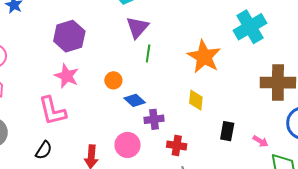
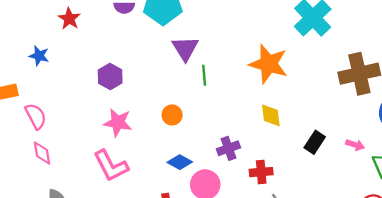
purple hexagon: (69, 36) -> (110, 76), size x0.7
blue diamond: (135, 100) -> (180, 162), moved
black rectangle: (227, 131) -> (315, 142), turned 36

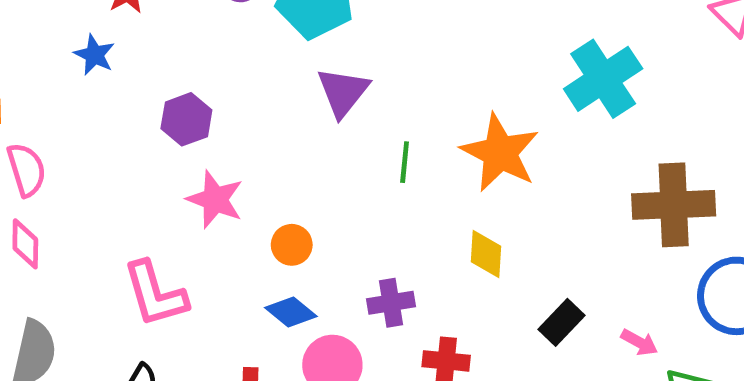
blue star: (39, 56) -> (94, 55), moved
green line: (204, 75) -> (405, 162), moved
orange circle: (172, 115) -> (292, 245), moved
pink star: (118, 123) -> (215, 199), moved

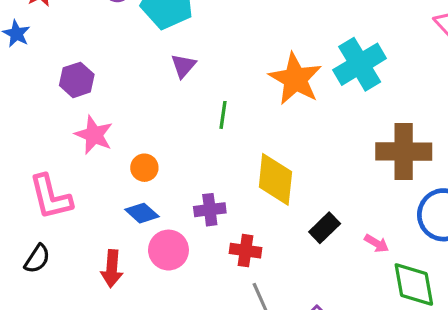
purple triangle: (343, 92) -> (183, 66), size x0.7
orange star: (500, 153) -> (295, 79), moved
yellow diamond: (486, 254) -> (275, 179), size x1.6

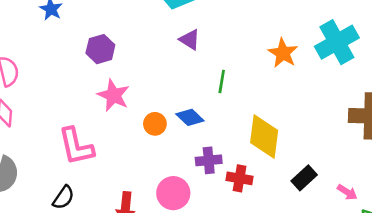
purple triangle: (183, 66) -> (190, 40), turned -40
orange star: (295, 79) -> (283, 53), size x0.7
blue diamond: (142, 213) -> (190, 117), moved
red cross: (245, 251) -> (240, 178), moved

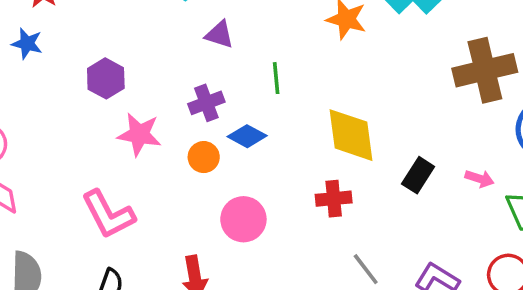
purple cross: (209, 160) -> (206, 103), moved
pink circle: (173, 193) -> (243, 219), moved

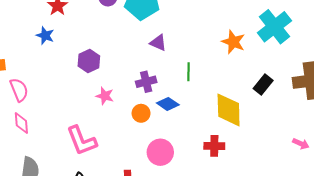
pink star: (139, 134) -> (105, 96), size x0.7
black rectangle: (418, 175) -> (263, 85), moved

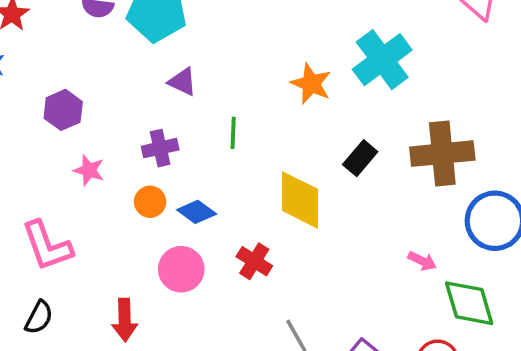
blue diamond: (168, 104) -> (197, 212), moved
red cross: (214, 146) -> (254, 261), moved, turned 30

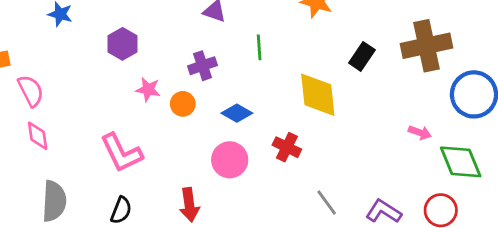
orange circle: (150, 202) -> (183, 104), moved

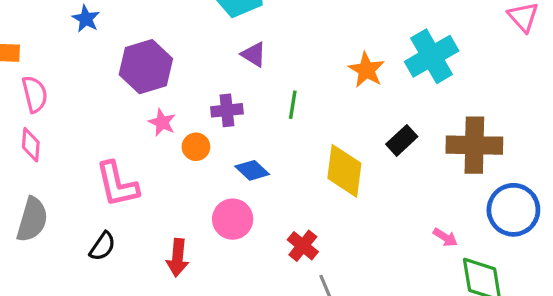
purple hexagon: (123, 44) -> (146, 67), size x1.5
red cross: (287, 147) -> (303, 246), moved

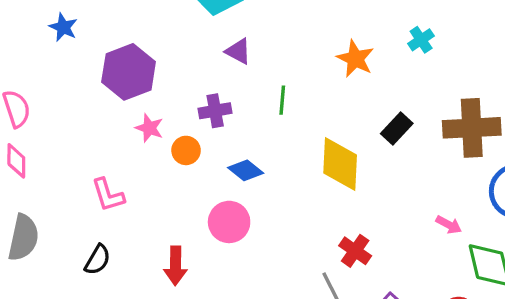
cyan cross: (432, 56) -> (421, 40), size x0.5
pink L-shape: (117, 184) -> (108, 195), size x0.7
red cross: (303, 246) -> (355, 251), moved

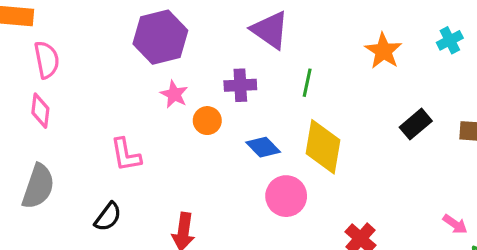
purple triangle: (238, 51) -> (270, 30), size x1.5
yellow diamond: (340, 164) -> (323, 147), moved
pink circle: (229, 222) -> (286, 196), moved

